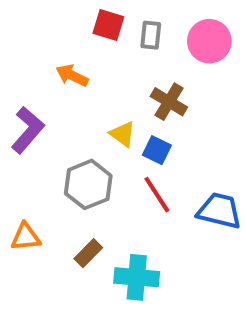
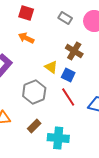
red square: (108, 25) -> (26, 13), moved
gray rectangle: (151, 35) -> (65, 18), turned -64

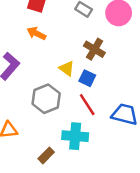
brown rectangle: (34, 126) -> (46, 155), moved
cyan cross: (58, 138) -> (75, 136), moved

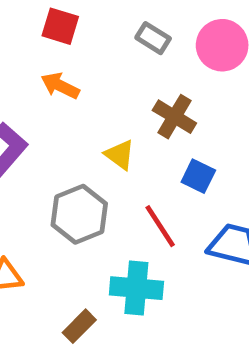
blue square: (87, 78) -> (198, 176), moved

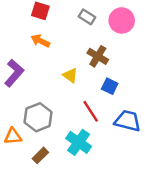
gray hexagon: (79, 214) -> (38, 117), moved
cyan cross: (136, 288) -> (79, 142), turned 30
brown rectangle: (79, 326) -> (40, 155), moved

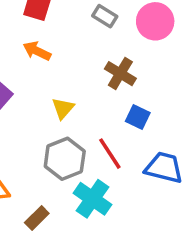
yellow triangle: (70, 75) -> (63, 108), moved, turned 35
gray hexagon: (38, 117) -> (65, 159), moved

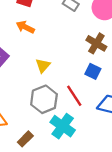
brown cross: (120, 74) -> (96, 43), moved

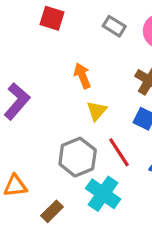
orange arrow: (25, 27) -> (82, 76), moved, turned 42
yellow triangle: (43, 66) -> (97, 111), moved

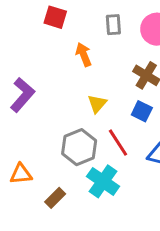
gray rectangle: (114, 26) -> (113, 25), turned 54
orange arrow: (82, 76) -> (84, 55), moved

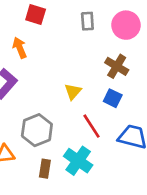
orange arrow: (84, 55) -> (20, 48), moved
gray hexagon: (79, 147) -> (37, 130), moved
brown rectangle: (55, 198) -> (45, 169), moved, turned -36

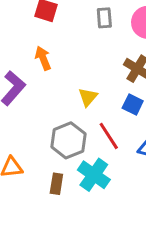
orange arrow: (20, 48) -> (43, 58), moved
gray hexagon: (37, 130) -> (68, 140), moved

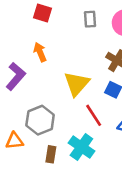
yellow triangle: (88, 97) -> (77, 84), size x1.6
gray hexagon: (68, 140) -> (40, 120), moved

